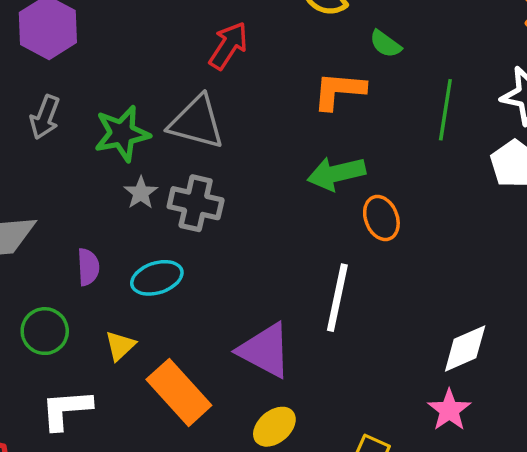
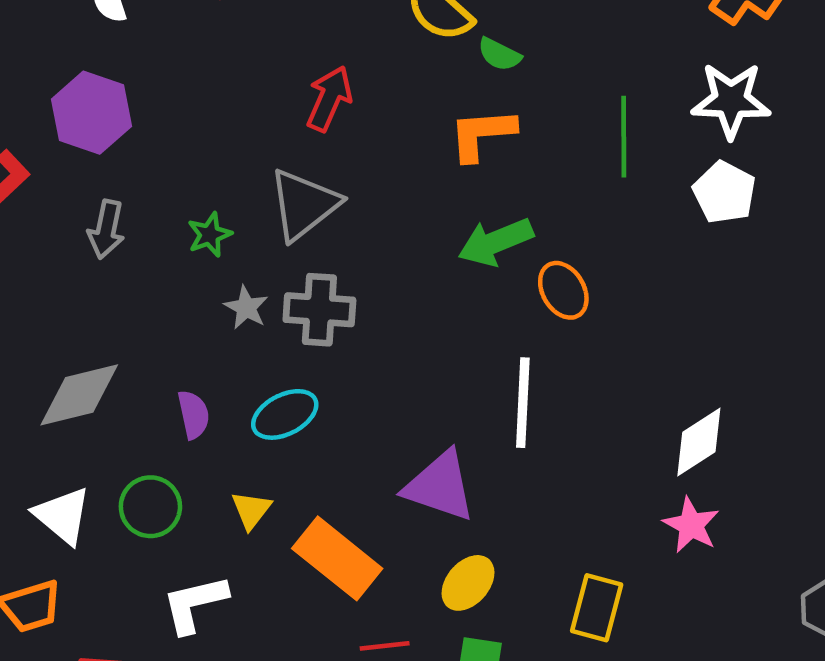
green semicircle: (385, 44) -> (499, 54), moved
gray triangle: (197, 122) -> (304, 204), turned -44
green star: (122, 134) -> (210, 235), size x0.6

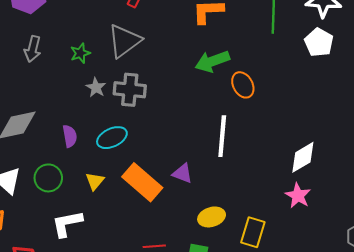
purple triangle: (440, 486) -> (182, 173), size x0.6
orange rectangle: (337, 558) -> (142, 182), moved
yellow ellipse: (468, 583) -> (212, 217), moved, turned 30

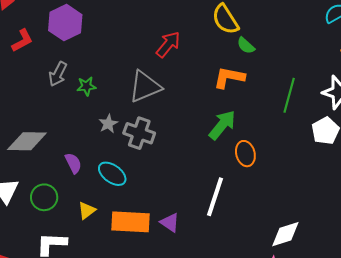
green star: (80, 53) -> (86, 86), moved
green arrow: (212, 61) -> (222, 125), turned 136
purple semicircle: (70, 136) -> (73, 163), turned -30
cyan ellipse: (112, 138) -> (112, 174), turned 48
orange rectangle: (142, 182) -> (130, 222), turned -51

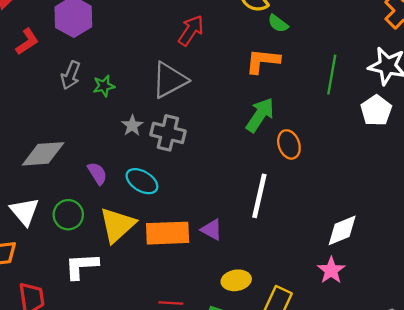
yellow triangle: (87, 210) -> (117, 225), size x1.8

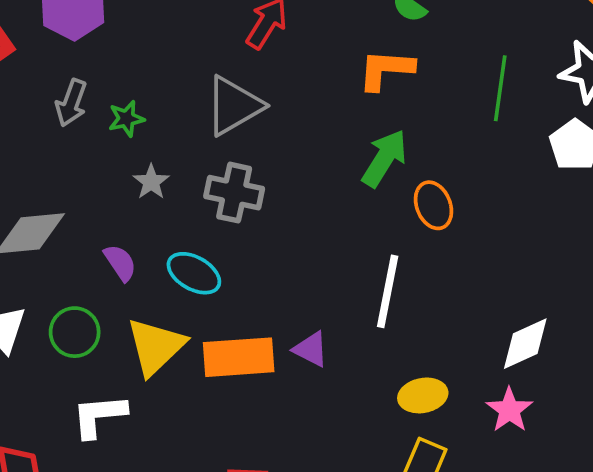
gray star: (132, 126) -> (151, 182), moved
yellow ellipse: (236, 280) -> (423, 395), moved

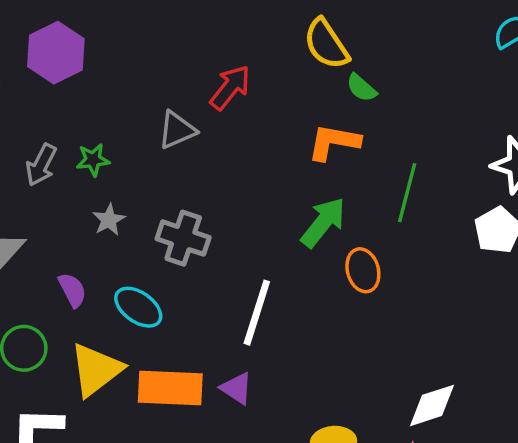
green line: (500, 88) -> (407, 193), moved
gray arrow: (71, 103) -> (41, 165), moved
gray triangle: (234, 106) -> (177, 130), moved, size x0.7
white line: (388, 291) -> (257, 313), moved

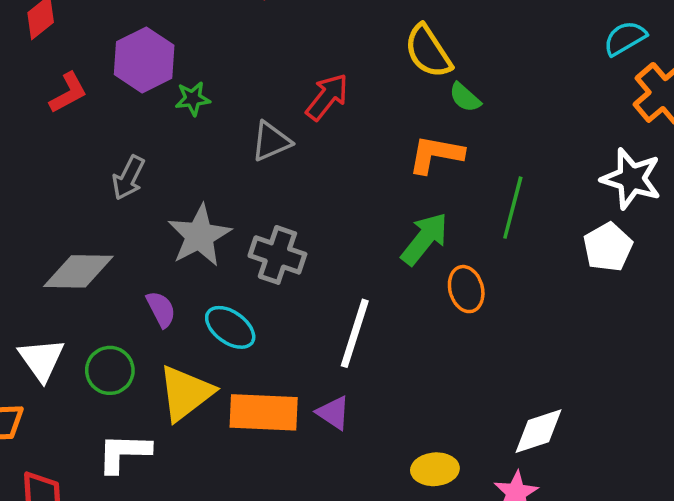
green star: (93, 160) -> (193, 99), moved
gray star: (109, 220) -> (199, 236), size x1.8

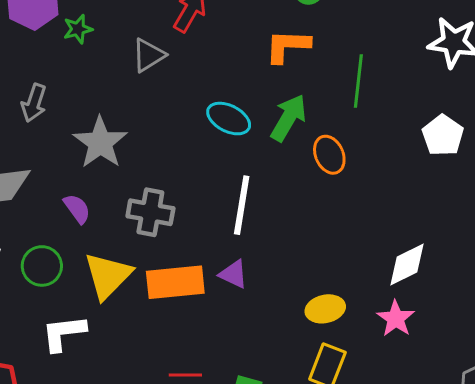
white pentagon: (608, 247) -> (443, 135), moved
gray cross: (277, 255) -> (150, 212), moved
cyan ellipse: (230, 327) -> (229, 119), moved

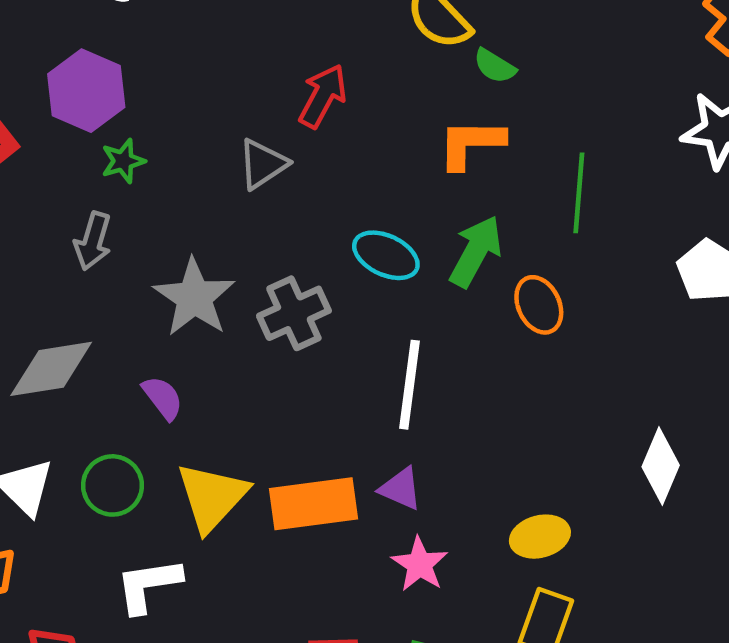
green star: (78, 29) -> (123, 161), moved
gray cross: (150, 212) -> (294, 313), moved, turned -33
white diamond: (407, 264) -> (661, 466), turned -39
pink star: (396, 318) -> (420, 564), moved

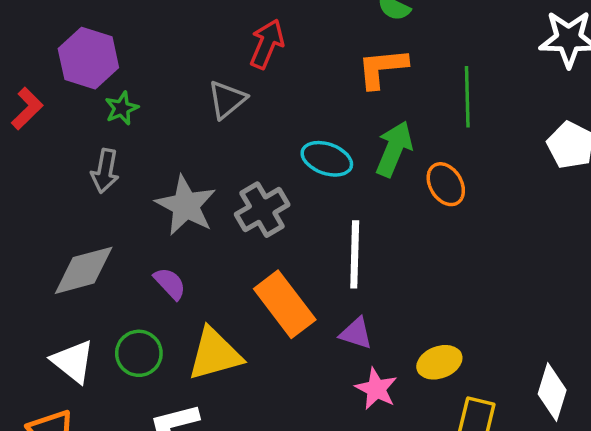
white diamond: (661, 466) -> (552, 392), moved
yellow triangle: (212, 497) -> (215, 354), turned 38
orange rectangle: (314, 504) -> (285, 304), moved, turned 66
yellow ellipse: (540, 537) -> (439, 362), moved

